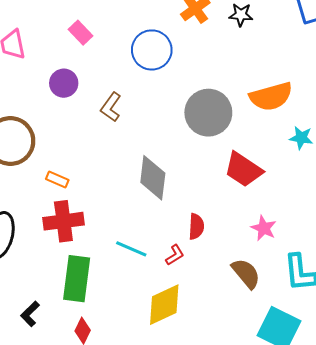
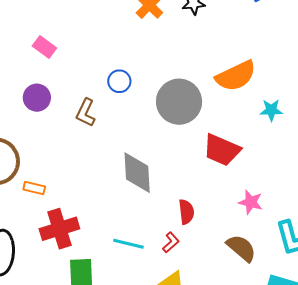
blue circle: (152, 50) -> (119, 81), moved, size x0.6
orange rectangle: (57, 180) -> (34, 188), moved

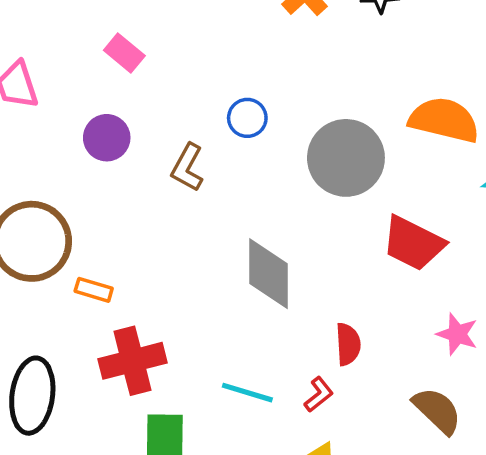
orange semicircle: (236, 76) -> (444, 120), turned -144

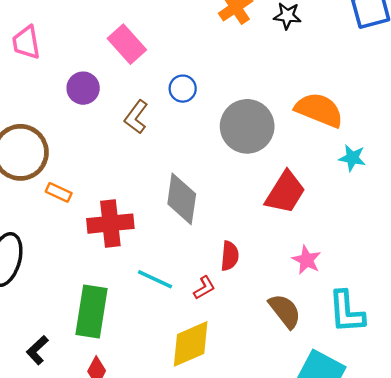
pink rectangle: (124, 53) -> (127, 44), moved, size x1.4
red trapezoid: (413, 243) -> (285, 192), turned -93
red cross: (132, 361) -> (110, 224), moved

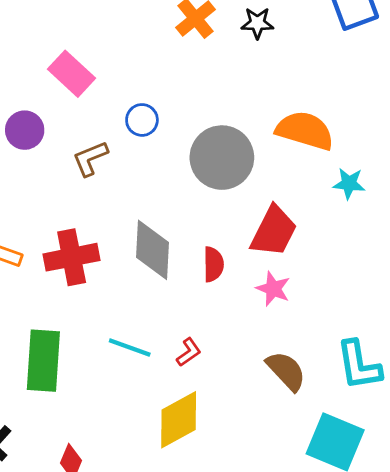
brown L-shape: (136, 117) -> (90, 158), turned 36
red cross: (110, 224) -> (72, 257), moved
red semicircle: (230, 256) -> (213, 264), moved
pink star: (307, 260) -> (273, 289), moved
green rectangle: (92, 312) -> (43, 361), moved

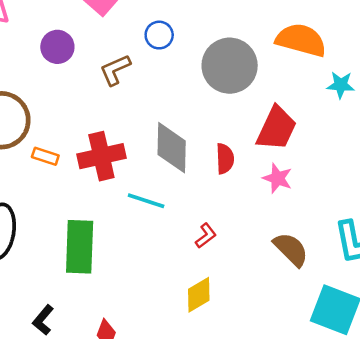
cyan line: (130, 347) -> (146, 201), moved
yellow diamond: (179, 420) -> (199, 295), size x0.7

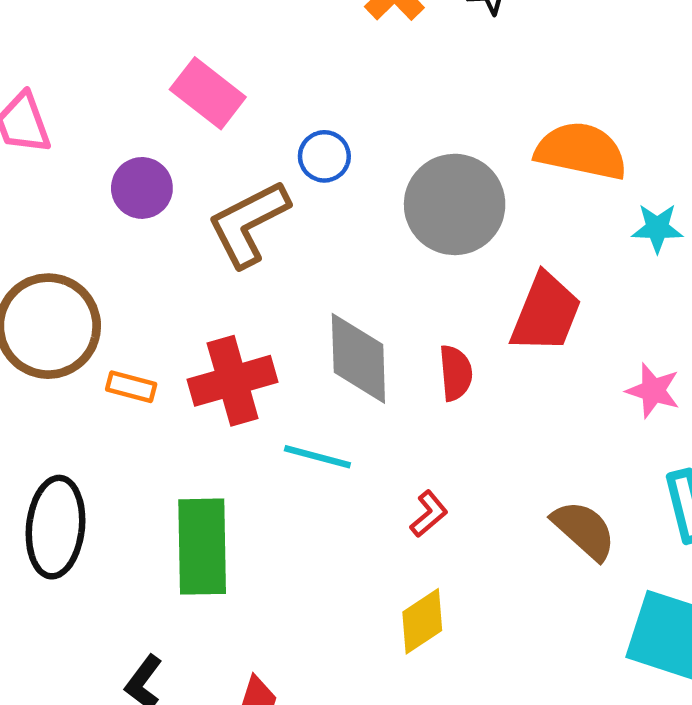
brown L-shape: (115, 70) -> (248, 224), size x1.5
pink star: (278, 178) -> (653, 391), moved

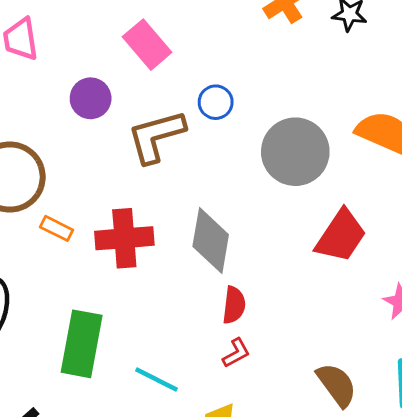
red semicircle: (456, 373) -> (234, 305), moved
cyan line: (317, 457) -> (156, 380), moved

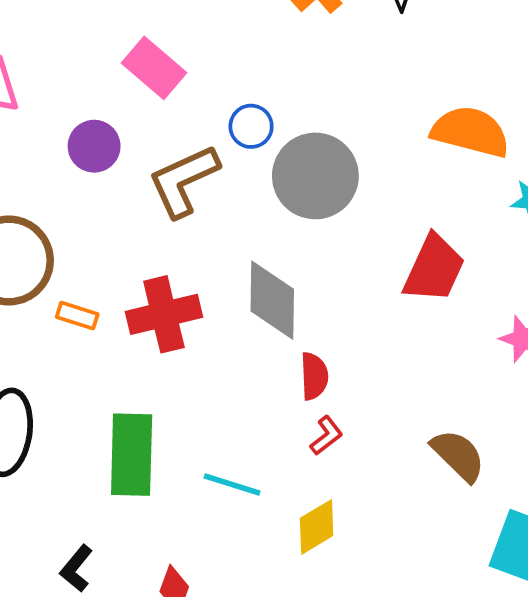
gray circle: (295, 152) -> (315, 176), moved

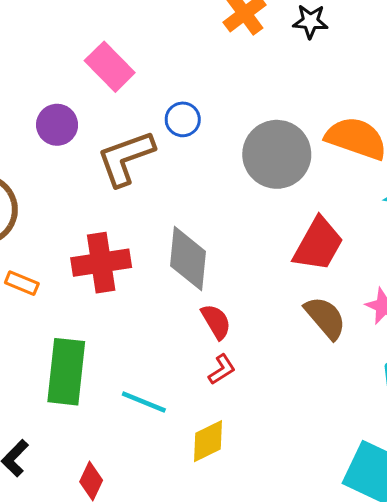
gray circle: (315, 176) -> (277, 154), moved
orange rectangle: (77, 316) -> (22, 283), moved
red semicircle: (314, 376) -> (216, 322), turned -33
brown semicircle: (458, 455) -> (325, 318), moved

